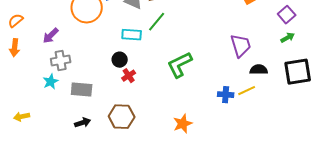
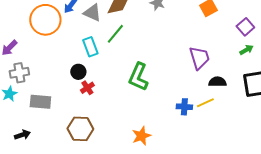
cyan rectangle: (132, 35) -> (90, 47), turned 66
green L-shape: (180, 65) -> (138, 77), turned -40
black arrow: (83, 123) -> (22, 135), moved

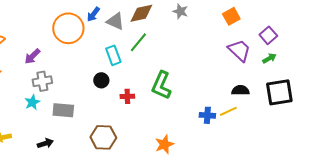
purple trapezoid: (199, 58) -> (239, 50), moved, turned -30
red cross: (87, 88) -> (127, 96), moved, turned 32

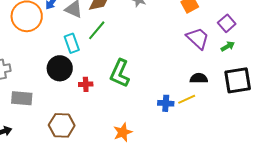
black circle: (101, 80) -> (60, 68), size x1.6

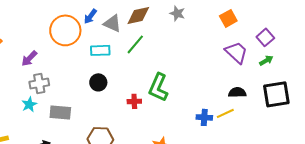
cyan rectangle: (72, 43) -> (100, 50), moved, turned -72
black circle: (60, 68) -> (98, 82), size x0.7
red cross: (86, 84) -> (134, 101), moved

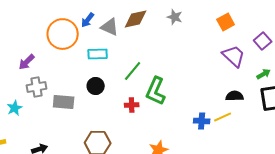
green line: (135, 44) -> (133, 71), moved
green arrow: (266, 60) -> (264, 74), moved
cyan star: (29, 104) -> (15, 108), moved
gray rectangle: (60, 112) -> (64, 102), moved

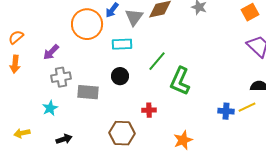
gray triangle: (110, 27) -> (134, 17), turned 42
red cross: (132, 105) -> (149, 110), moved
cyan star: (15, 108) -> (50, 108), moved

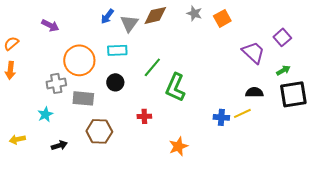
orange square: (250, 12) -> (222, 18), moved
orange circle: (87, 24) -> (79, 60), moved
purple arrow: (51, 52) -> (50, 25), moved, turned -108
brown hexagon: (122, 133) -> (99, 131), moved

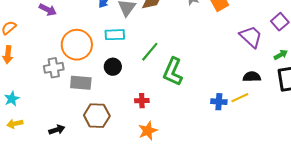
cyan star: (45, 114) -> (12, 99), moved
orange star: (178, 146) -> (148, 131), moved

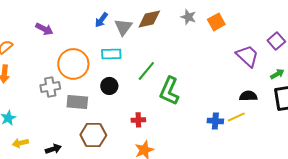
yellow arrow: (15, 124) -> (20, 143), moved

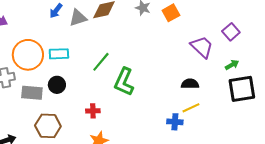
gray triangle: (123, 27) -> (78, 18), turned 36
cyan rectangle: (111, 54) -> (59, 54), moved
black circle: (109, 86) -> (57, 85), moved
black semicircle: (248, 96) -> (190, 84), moved
blue cross: (215, 121) -> (175, 122), moved

